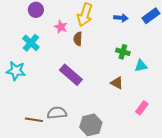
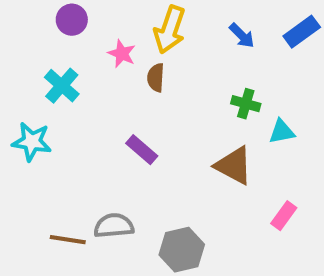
blue arrow: (121, 18) -> (242, 36), turned 40
purple rectangle: (71, 75) -> (142, 150), size x0.7
brown triangle: (117, 83) -> (234, 166), size x1.5

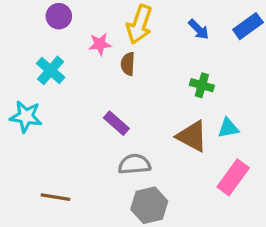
pink star: (122, 54) -> (100, 44), turned -30
cyan triangle: (282, 132) -> (228, 128), moved
pink rectangle: (284, 216) -> (233, 177), size x1.5
gray semicircle: (114, 226) -> (134, 164), moved

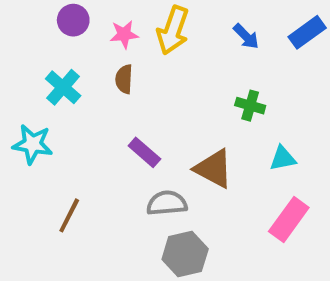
pink star: (100, 44) -> (124, 34), moved
brown semicircle: (128, 64) -> (124, 79), moved
brown triangle: (192, 136) -> (214, 169), moved
brown line: (56, 197) -> (69, 215), moved, turned -72

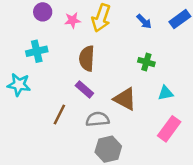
brown semicircle: (124, 79) -> (87, 58), moved, size x1.5
cyan cross: (63, 87) -> (37, 51), turned 36
brown line: (69, 215) -> (59, 114), moved

